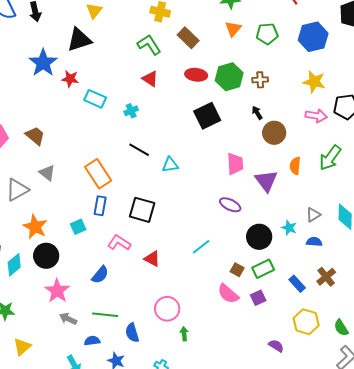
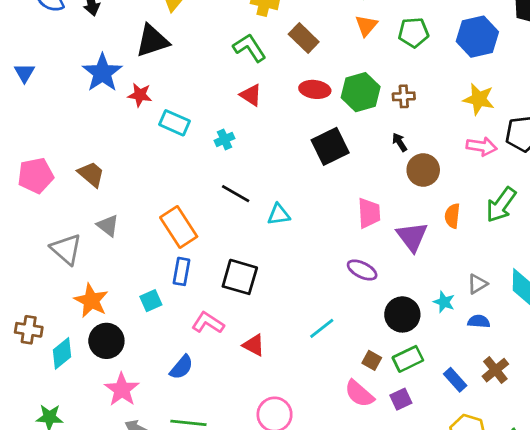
gray triangle: (17, 190) -> (66, 249), turned -50

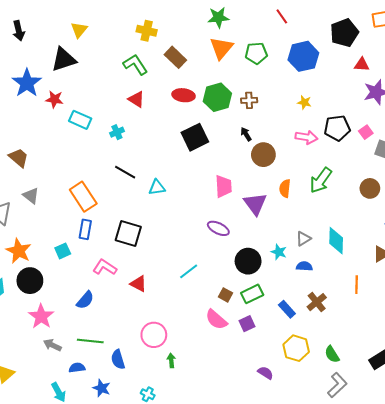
orange triangle: (366, 26) -> (221, 48), size x1.4
yellow star: (479, 99) -> (304, 102), size x0.6

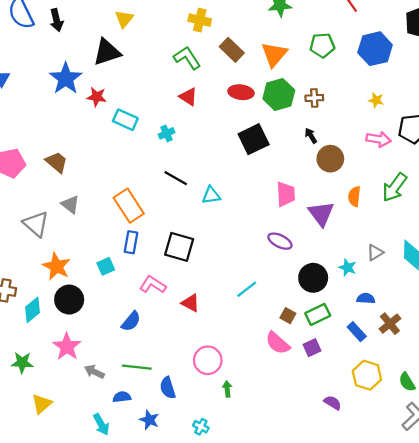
orange triangle: (221, 48) -> (274, 54), moved
blue semicircle: (304, 266) -> (366, 298), moved
pink star: (41, 316) -> (67, 347), moved

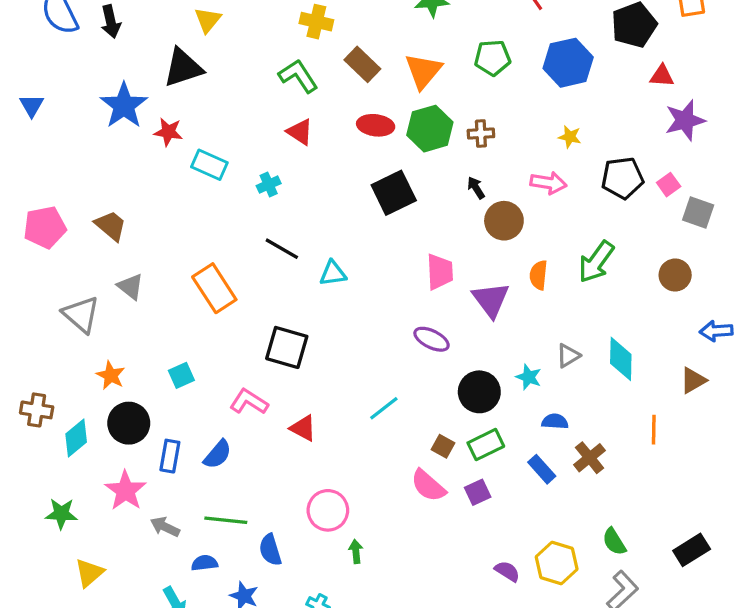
pink arrow: (378, 139) -> (548, 183), moved
blue rectangle: (131, 242) -> (170, 456), moved
orange star: (57, 266) -> (111, 375), size x0.7
yellow hexagon: (367, 375) -> (557, 563), moved

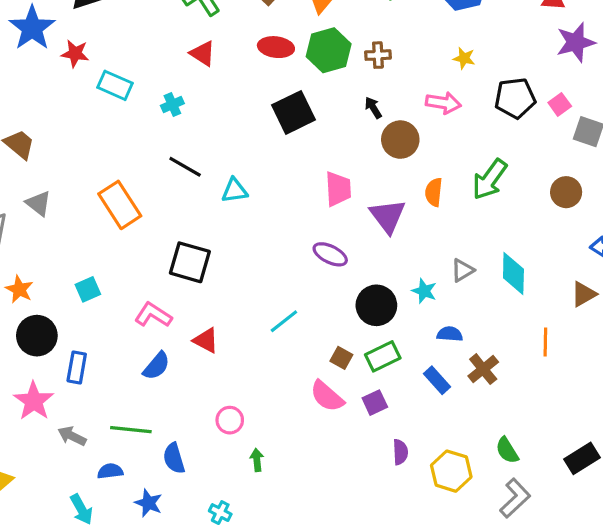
blue semicircle: (218, 454) -> (156, 366), moved
pink circle: (328, 510) -> (230, 420), size x0.7
purple semicircle: (507, 571) -> (400, 452), moved, turned 55

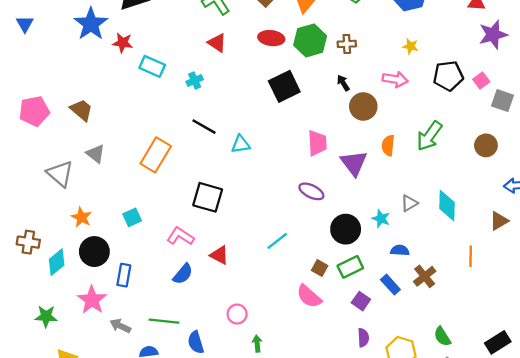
orange rectangle: (120, 205) -> (156, 155), turned 64
purple square: (375, 403) -> (361, 301), moved, turned -30

